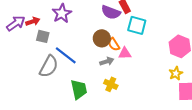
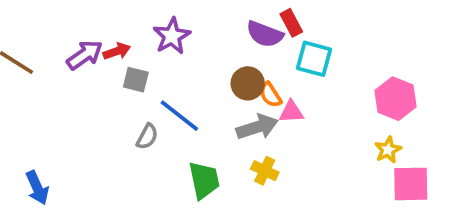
gray arrow: (107, 61) -> (257, 127), size x1.5
gray semicircle: (49, 66) -> (147, 137), size x0.6

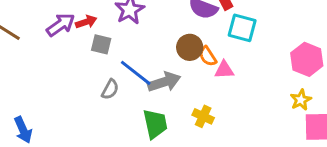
gray arrow: (257, 127) -> (164, 82), moved

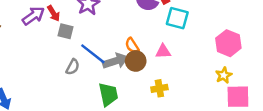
red arrow: (86, 22) -> (54, 13), turned 77
brown circle: (190, 47) -> (136, 61), moved
orange semicircle: (208, 56) -> (132, 46), moved
yellow cross: (203, 116) -> (159, 88), moved, turned -35

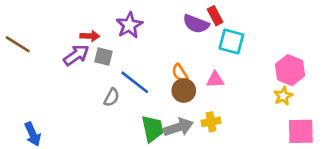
red arrow: (54, 13) -> (90, 36), turned -56
purple arrow: (33, 16) -> (76, 55), moved
gray arrow: (115, 61) -> (178, 127), moved
yellow star: (224, 75) -> (283, 96), moved

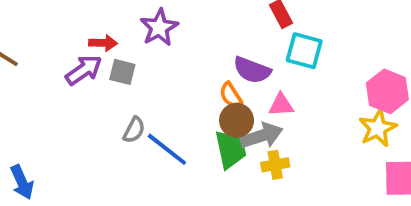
purple semicircle: (196, 24) -> (252, 70), moved
blue line: (135, 82) -> (167, 149), moved
yellow star: (283, 96) -> (378, 128), size x1.4
gray arrow: (178, 127) -> (262, 136), moved
green trapezoid: (152, 129) -> (231, 149), moved

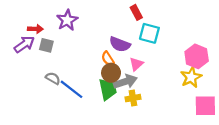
pink triangle: (281, 105) -> (136, 64), turned -40
gray semicircle: (134, 130) -> (53, 78), turned -88

